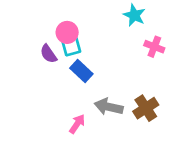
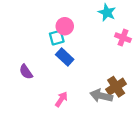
pink circle: (67, 32) -> (65, 26), moved
purple semicircle: (49, 54) -> (26, 72), moved
gray arrow: (109, 107) -> (101, 96), moved

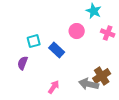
pink circle: (65, 26) -> (77, 31), moved
cyan square: (57, 38) -> (34, 41), moved
purple semicircle: (26, 72) -> (23, 63), turned 56

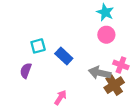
pink circle: (77, 31) -> (106, 35), moved
pink cross: (108, 33) -> (121, 65), moved
gray arrow: (89, 84) -> (100, 73), moved

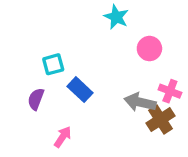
cyan star: (105, 12) -> (116, 17), moved
blue rectangle: (64, 56) -> (80, 90), moved
pink arrow: (60, 97) -> (63, 137), moved

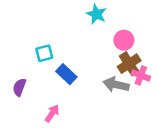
purple semicircle: (36, 99) -> (19, 87), moved
brown cross: (160, 120) -> (129, 64), moved

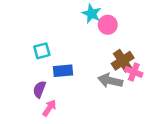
pink circle: (124, 40) -> (108, 25), moved
blue rectangle: (66, 74) -> (63, 71), turned -48
purple semicircle: (19, 87) -> (39, 89), moved

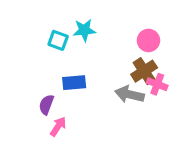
cyan star: (92, 14) -> (84, 30), moved, turned -30
pink circle: (108, 25) -> (148, 40), moved
cyan square: (42, 51) -> (58, 40), moved, turned 35

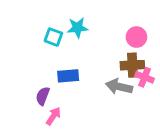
brown cross: (144, 71) -> (132, 65), turned 30

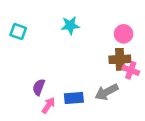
cyan square: (53, 37) -> (18, 31), moved
blue rectangle: (68, 76) -> (74, 98), moved
gray arrow: (119, 87) -> (107, 92), moved, turned -40

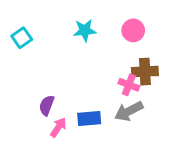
cyan square: (18, 31) -> (22, 38), turned 35
pink circle: (124, 34) -> (133, 30), moved
pink cross: (131, 70) -> (129, 85), moved

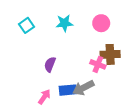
cyan square: (22, 38) -> (27, 25), moved
purple semicircle: (47, 105) -> (50, 64), moved
gray arrow: (129, 111) -> (83, 88), moved

